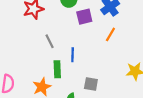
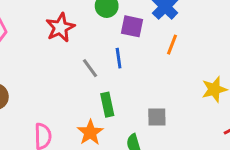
purple square: (84, 17) -> (132, 26), turned 35
blue line: (73, 55) -> (119, 58), moved

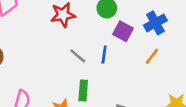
gray line: (90, 68) -> (78, 56), turned -30

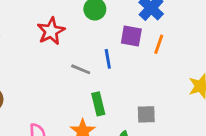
purple square: (123, 31) -> (131, 36), moved

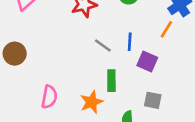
purple square: (131, 36) -> (147, 61), moved
orange line: (159, 44) -> (166, 29), moved

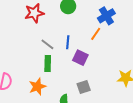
green rectangle: (111, 81) -> (48, 63), moved
gray square: (153, 100) -> (84, 87), turned -32

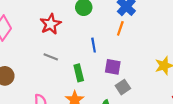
gray line: (47, 44) -> (51, 57), moved
purple square: (80, 58) -> (113, 67), moved

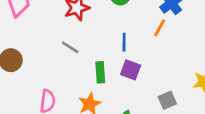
purple square: (113, 67) -> (131, 70), moved
gray square: (123, 87) -> (167, 100), moved

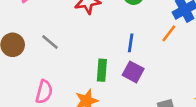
gray line: (70, 47) -> (50, 42), moved

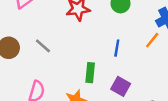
purple square: (133, 72) -> (121, 86), moved

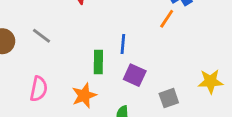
blue line: (117, 48) -> (123, 44), moved

